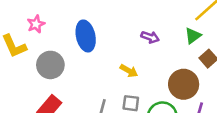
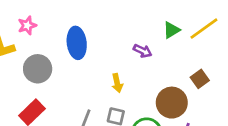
green triangle: (193, 36) -> (171, 30), moved
yellow arrow: (129, 71) -> (117, 83), turned 42

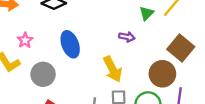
brown square: (200, 79) -> (181, 48), size x1.6
yellow arrow: (117, 83) -> (113, 69), size x1.6

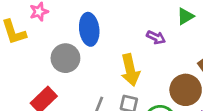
gray circle: (43, 74) -> (65, 58), moved

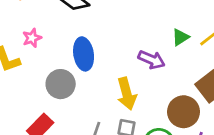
purple arrow: (156, 37) -> (152, 60), size x1.4

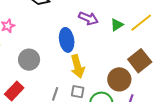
blue ellipse: (84, 54) -> (67, 40), moved
purple arrow: (152, 60) -> (88, 18), moved

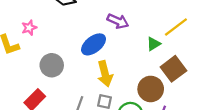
green triangle: (117, 25) -> (154, 44), moved
blue ellipse: (67, 40) -> (94, 44), turned 60

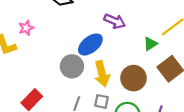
gray circle: (52, 65) -> (72, 66), moved
brown circle: (151, 89) -> (134, 78), moved

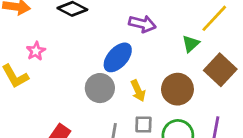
yellow arrow: (102, 74) -> (138, 91), size x0.7

